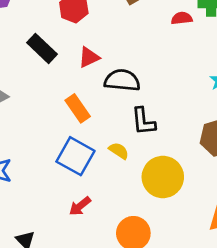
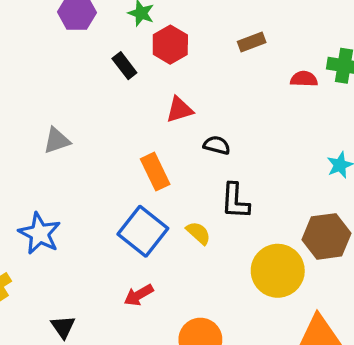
black rectangle: (42, 48) -> (124, 66), moved, size x0.7
black semicircle: (122, 80) -> (217, 145), size x0.6
yellow circle: (163, 177) -> (278, 271), moved

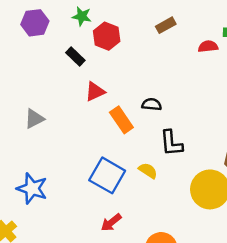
red triangle: (179, 110) -> (95, 92), moved
orange rectangle: (155, 172) -> (121, 120), moved

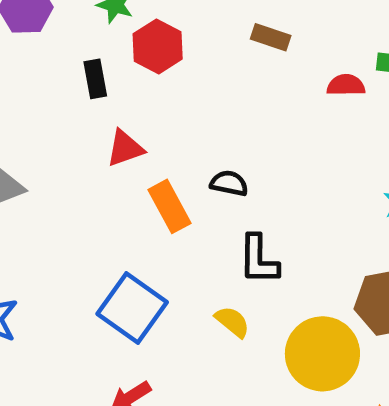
brown rectangle: (166, 25) -> (271, 37), turned 42
black rectangle: (75, 57) -> (95, 79), turned 30
yellow semicircle: (148, 171) -> (232, 322), moved

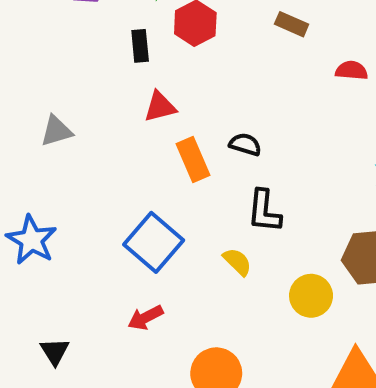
yellow circle: (322, 354) -> (311, 296), size x0.7

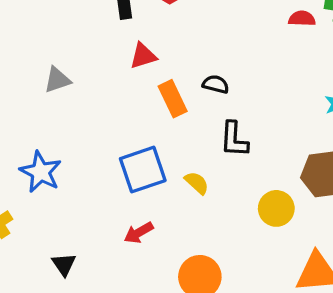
blue square: (154, 242) -> (143, 170), turned 33
yellow semicircle: (237, 262) -> (197, 183), moved

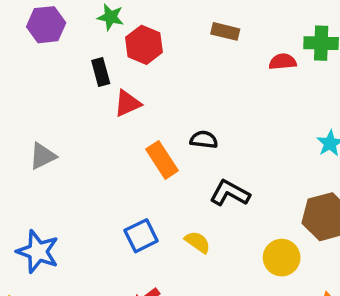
red triangle: (143, 56) -> (127, 103), moved
black L-shape: (234, 139) -> (230, 193), turned 123
blue square: (143, 170) -> (141, 236), size x0.7

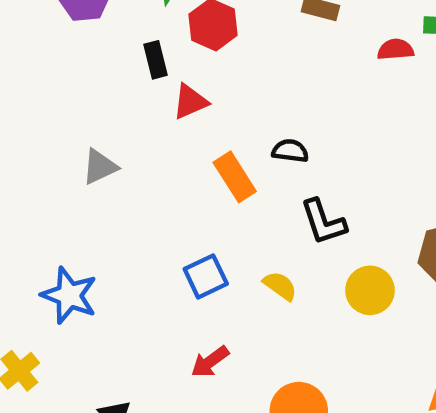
gray triangle: (43, 156) -> (100, 167), moved
black L-shape: (230, 193) -> (323, 222), turned -138
yellow circle: (282, 258) -> (370, 290), moved

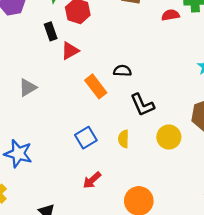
yellow semicircle: (280, 286) -> (124, 139), turned -120

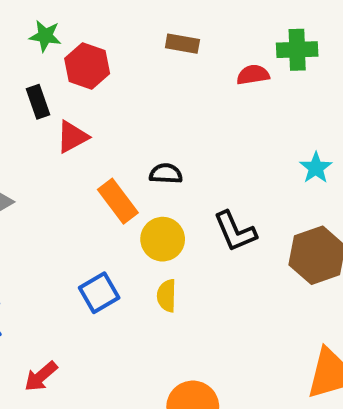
black L-shape: (142, 105) -> (235, 231), moved
yellow circle: (169, 137) -> (163, 239), moved
red arrow: (92, 180) -> (41, 376), moved

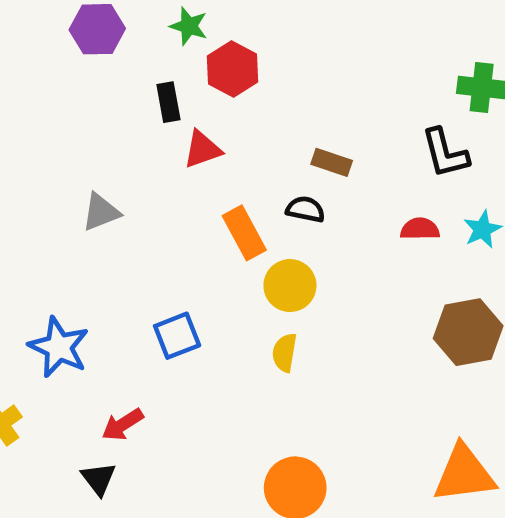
brown rectangle: (182, 44) -> (332, 162), moved
red semicircle: (253, 75) -> (420, 229), moved
black L-shape: (235, 231) -> (445, 153), moved
blue square: (99, 293) -> (177, 336), moved

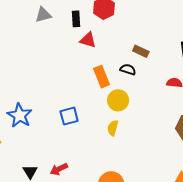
red triangle: (202, 149) -> (88, 40), turned 30
gray triangle: (101, 212) -> (43, 15), moved
red arrow: (123, 425) -> (59, 169), moved

